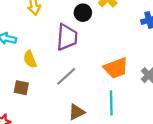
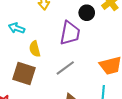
brown square: (21, 88) -> (24, 73), size x1.6

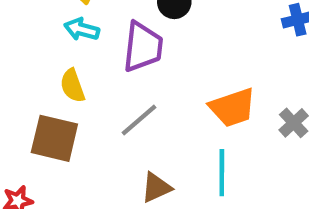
cyan arrow: (17, 28) -> (82, 29), moved

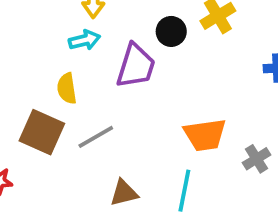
cyan arrow: (82, 29) -> (85, 40), turned 140
gray line: (139, 120) -> (96, 137), moved

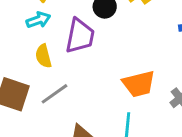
yellow semicircle: (67, 88) -> (43, 56), moved

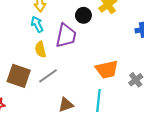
cyan arrow: (38, 20) -> (37, 24), turned -98

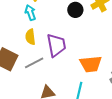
purple trapezoid: (66, 36) -> (56, 45), moved, turned -30

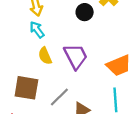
gray line: (34, 63) -> (59, 97), moved

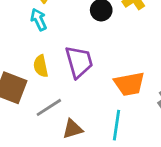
yellow semicircle: (45, 56) -> (41, 66), moved

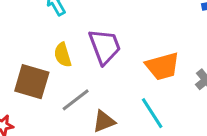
cyan line: (116, 125) -> (152, 113), turned -36

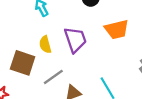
orange trapezoid: (163, 66) -> (117, 29), moved

